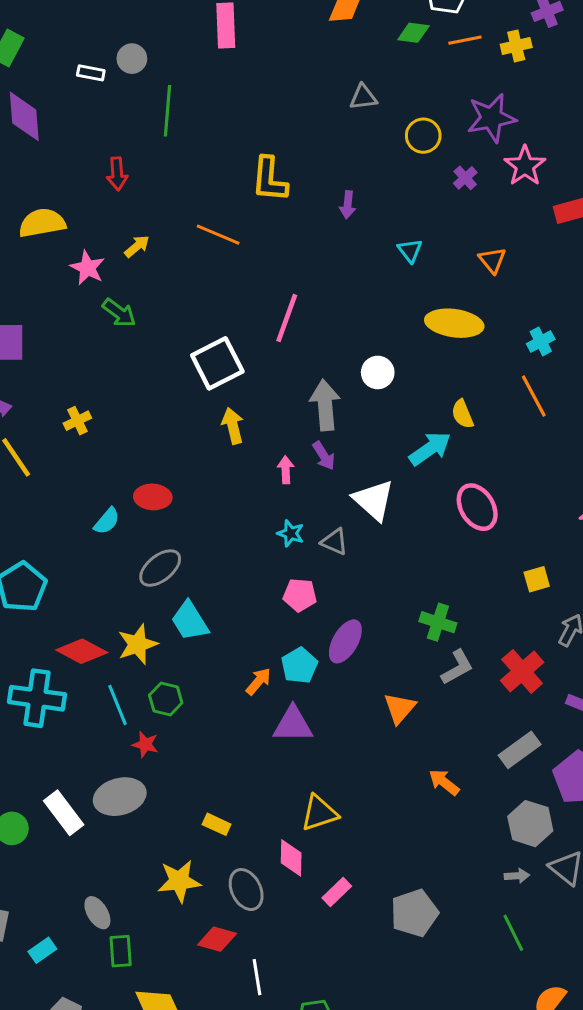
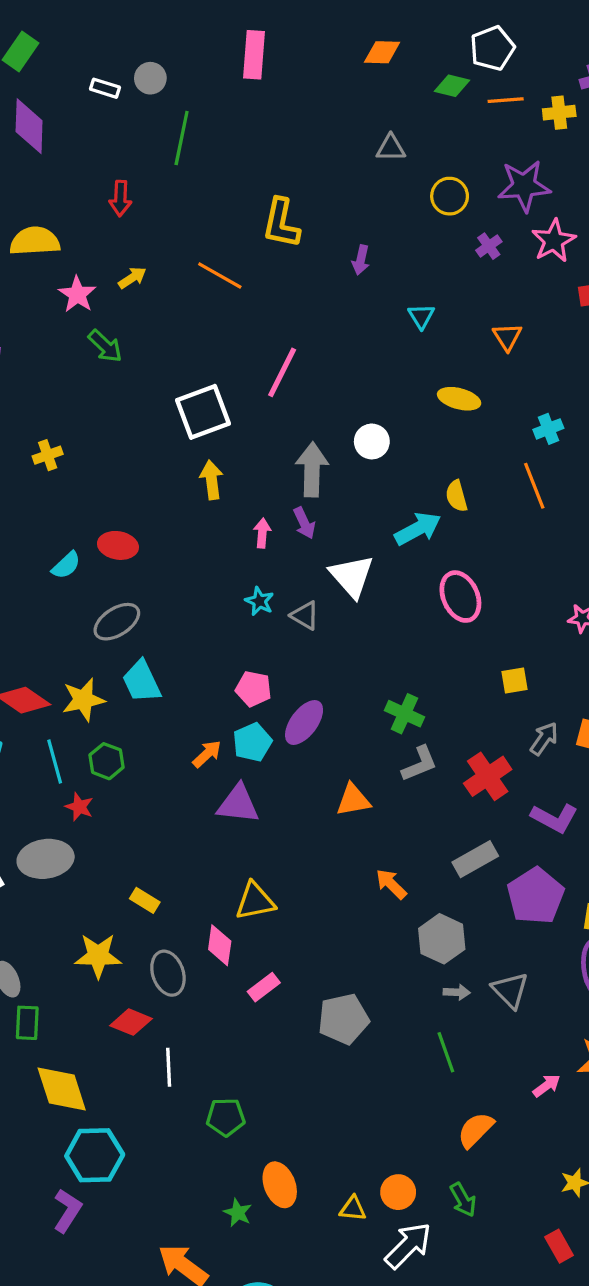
yellow ellipse: (454, 323) -> (459, 399), size x0.7
pink pentagon: (300, 595) -> (254, 689), moved
orange triangle: (400, 708) -> (353, 800), turned 32
gray hexagon: (530, 824) -> (442, 939), moved

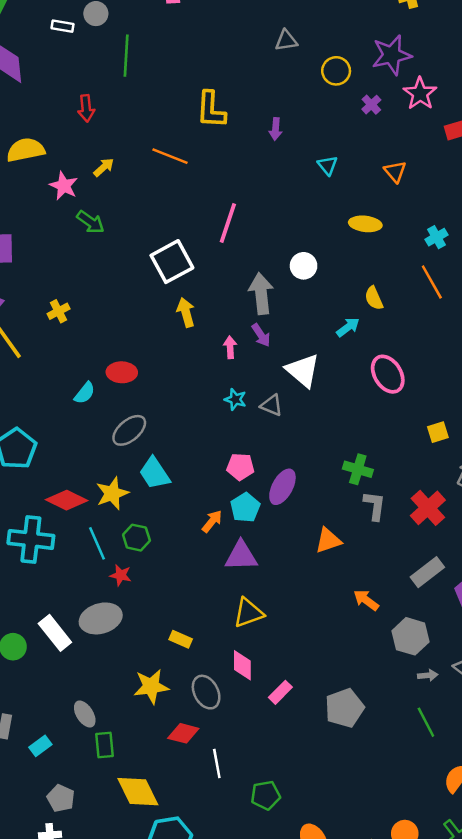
cyan arrow: (418, 529) -> (348, 327), size x0.7
gray L-shape: (419, 764) -> (375, 506), turned -52
yellow triangle: (255, 901) -> (248, 613), moved

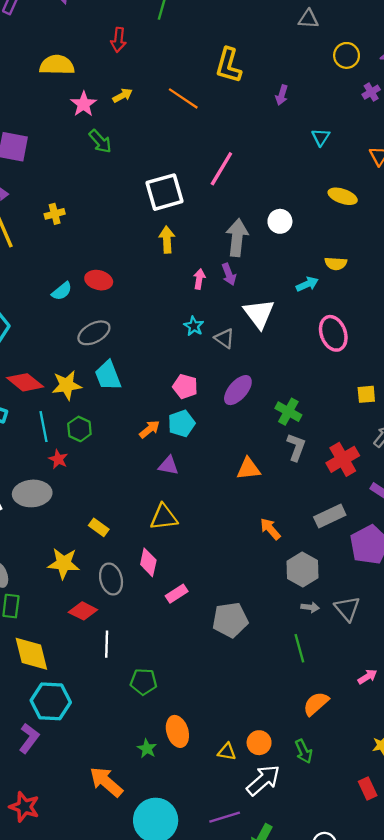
yellow semicircle: (374, 298) -> (336, 264), turned -75
purple ellipse: (282, 487) -> (238, 390), moved
purple triangle: (241, 556) -> (168, 466), size x0.7

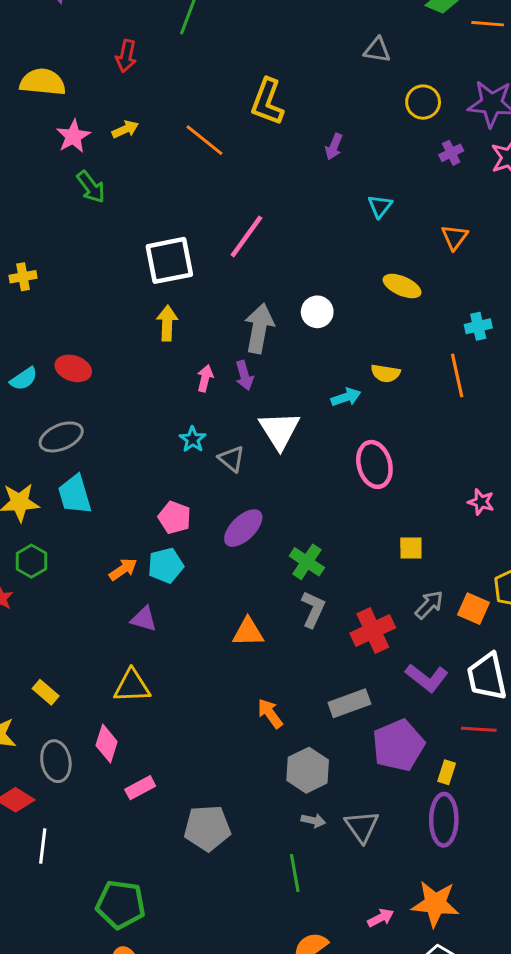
green pentagon: (144, 682) -> (121, 904), moved, size x1.4

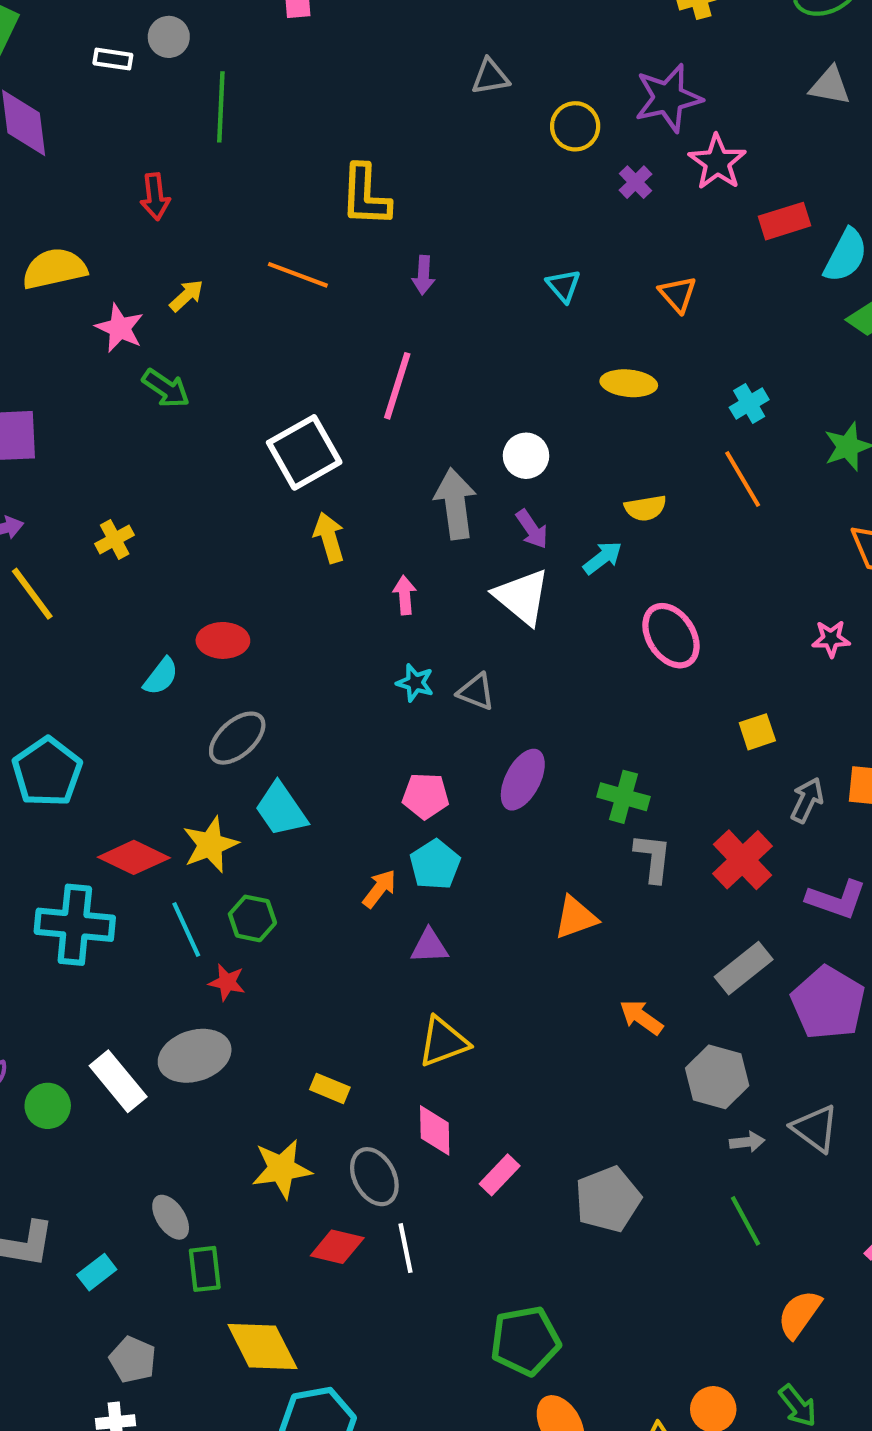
purple arrow: (334, 147) -> (423, 275), moved
purple arrow: (244, 375) -> (532, 529), moved
white triangle: (279, 430) -> (522, 597), moved
white line: (43, 846) -> (405, 1248), moved

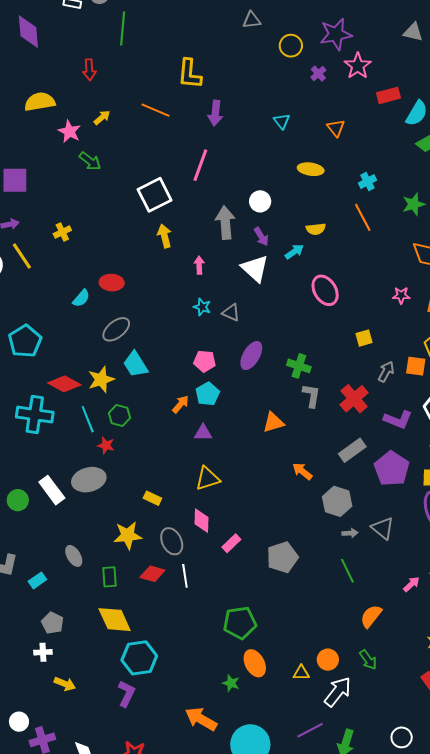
purple arrow: (423, 275) -> (215, 113), size x1.4
green rectangle: (205, 1269) -> (109, 577), moved

